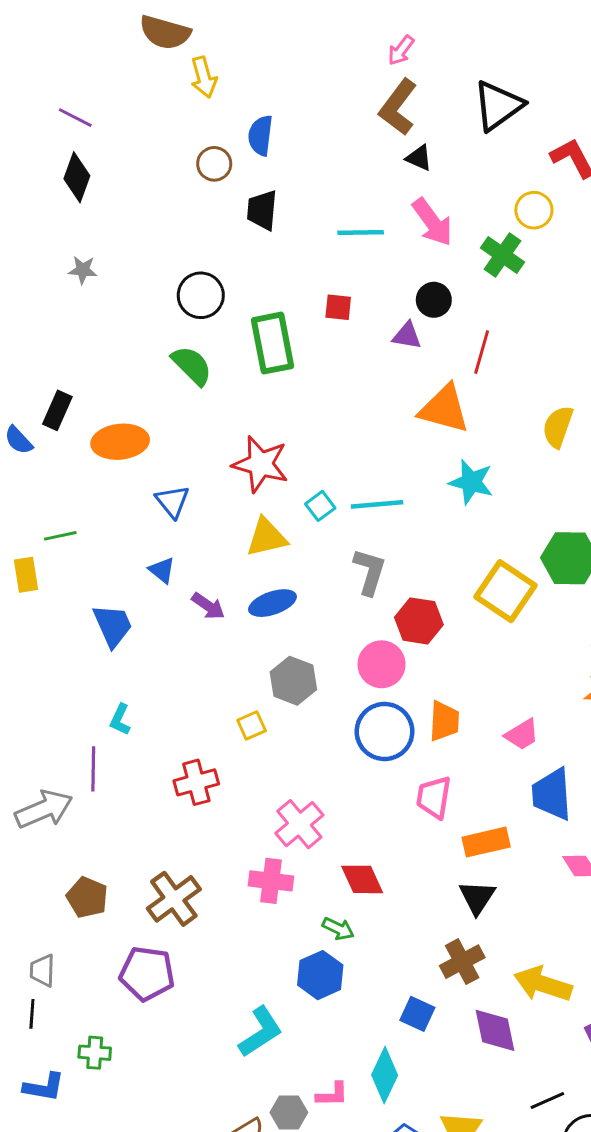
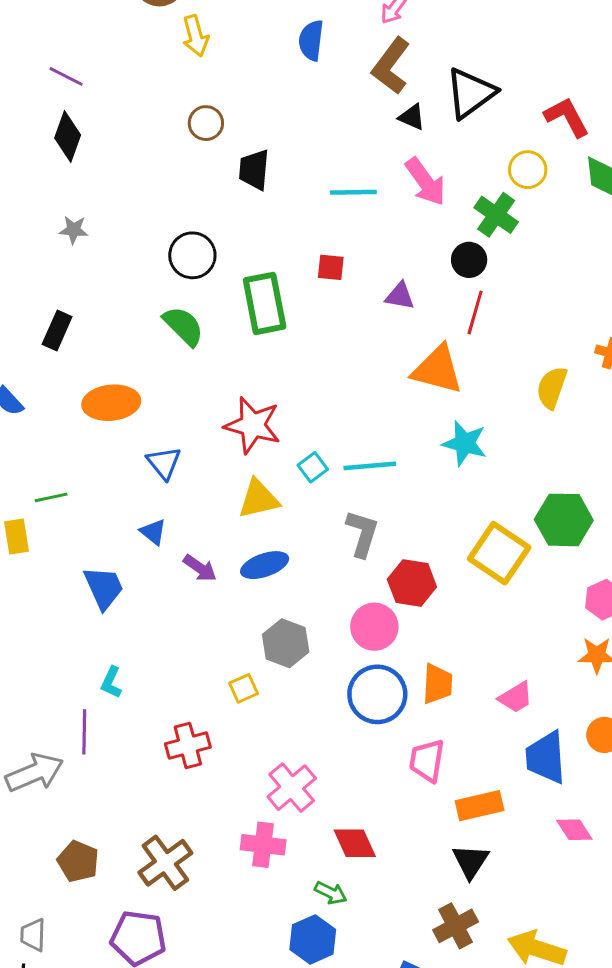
black triangle: (498, 106) -> (471, 93), moved
blue semicircle: (261, 135) -> (311, 40), moved
black circle: (434, 300) -> (469, 260), moved
black rectangle: (57, 410) -> (57, 331), moved

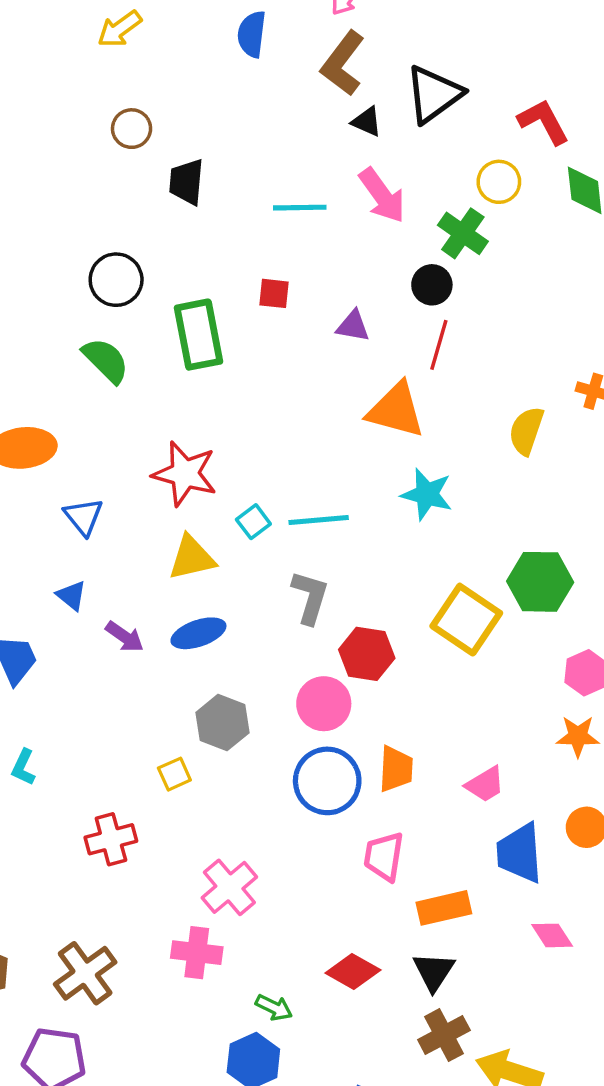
yellow arrow: (195, 36) -> (119, 29), turned 69
red diamond: (355, 843) -> (353, 971), moved, turned -36
brown cross: (456, 926) -> (444, 1035), moved

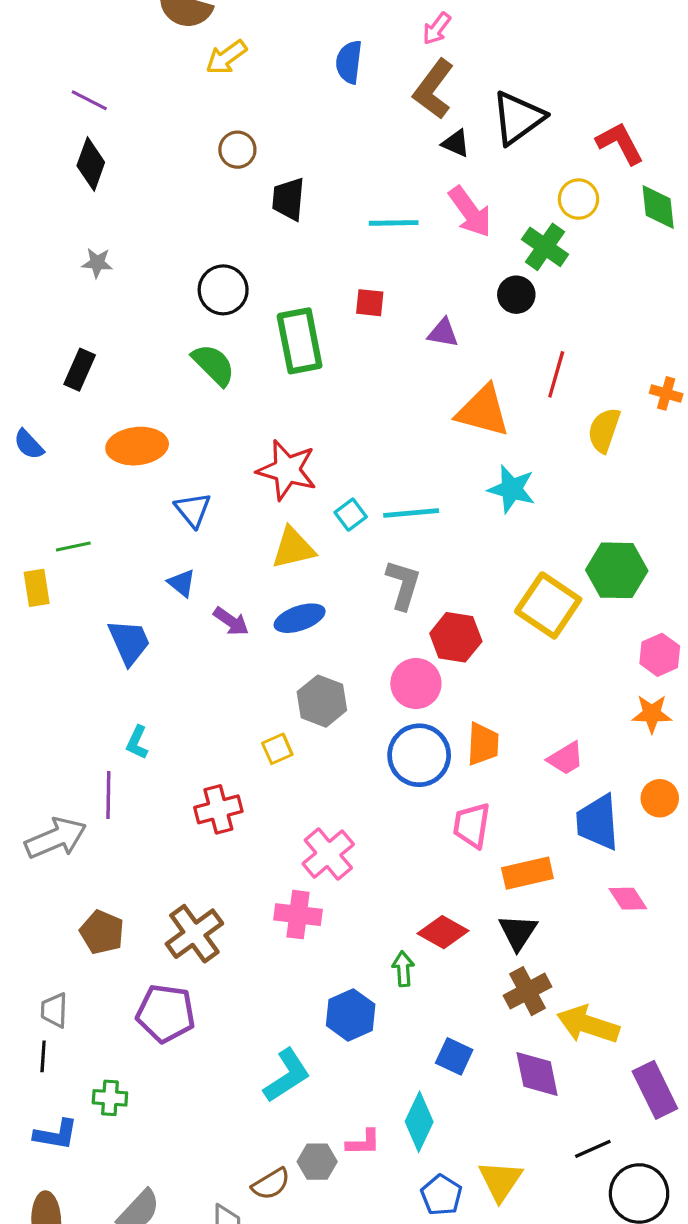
red line: (439, 345) -> (556, 374), moved
green arrow: (274, 1008) -> (403, 969), moved, turned -120

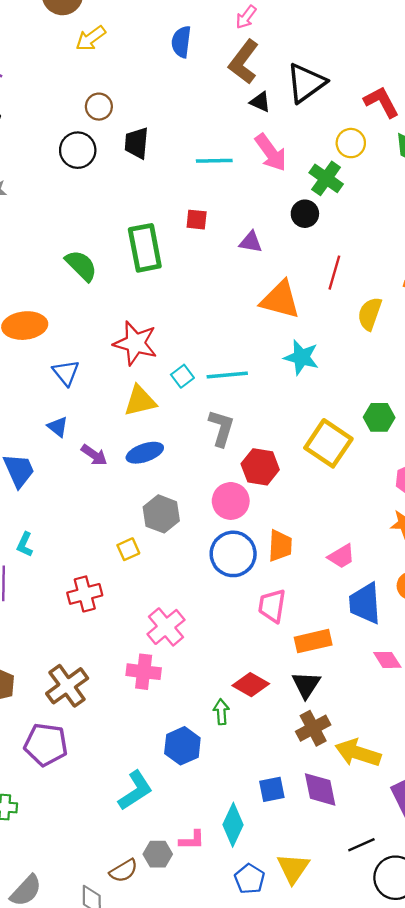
black circle: (223, 290) -> (78, 150), moved
green hexagon: (617, 570) -> (379, 417), size x0.7
blue square: (454, 1056) -> (272, 789), moved, turned -36

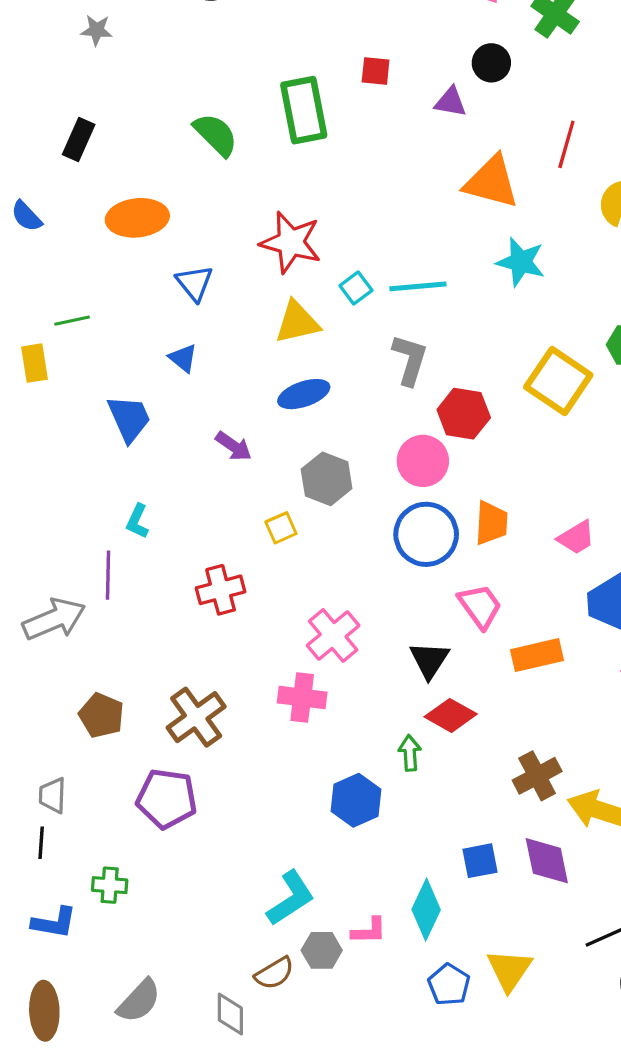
black circle: (305, 214) -> (491, 63), moved
purple arrow: (94, 455) -> (234, 446), moved
pink trapezoid: (272, 606) -> (480, 606), turned 135
black triangle: (306, 685) -> (429, 660), moved
cyan L-shape: (135, 791) -> (291, 898), moved

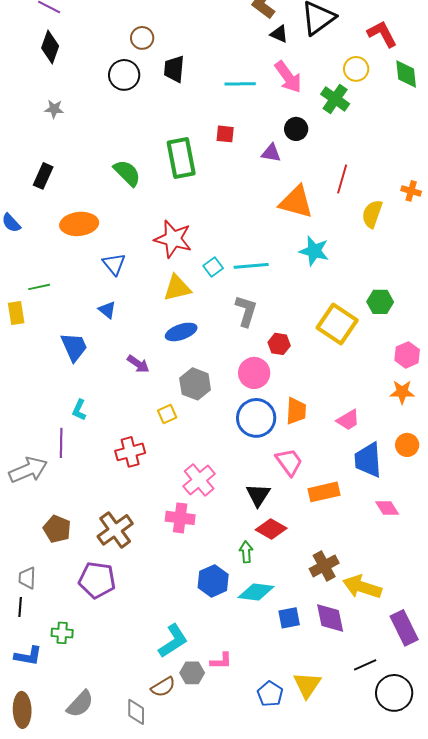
red hexagon: (464, 414) -> (279, 344), size x0.7
cyan diamond: (426, 910) -> (256, 592), moved, turned 72

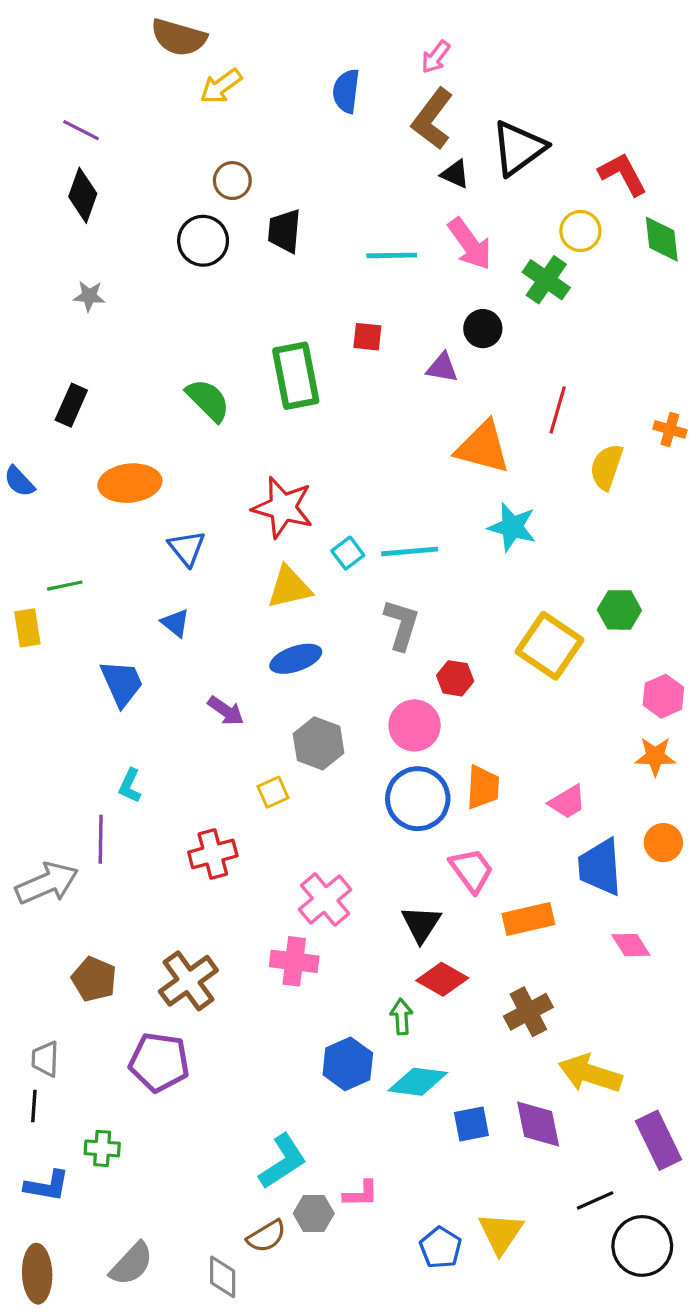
brown cross: (324, 566) -> (528, 1012), moved

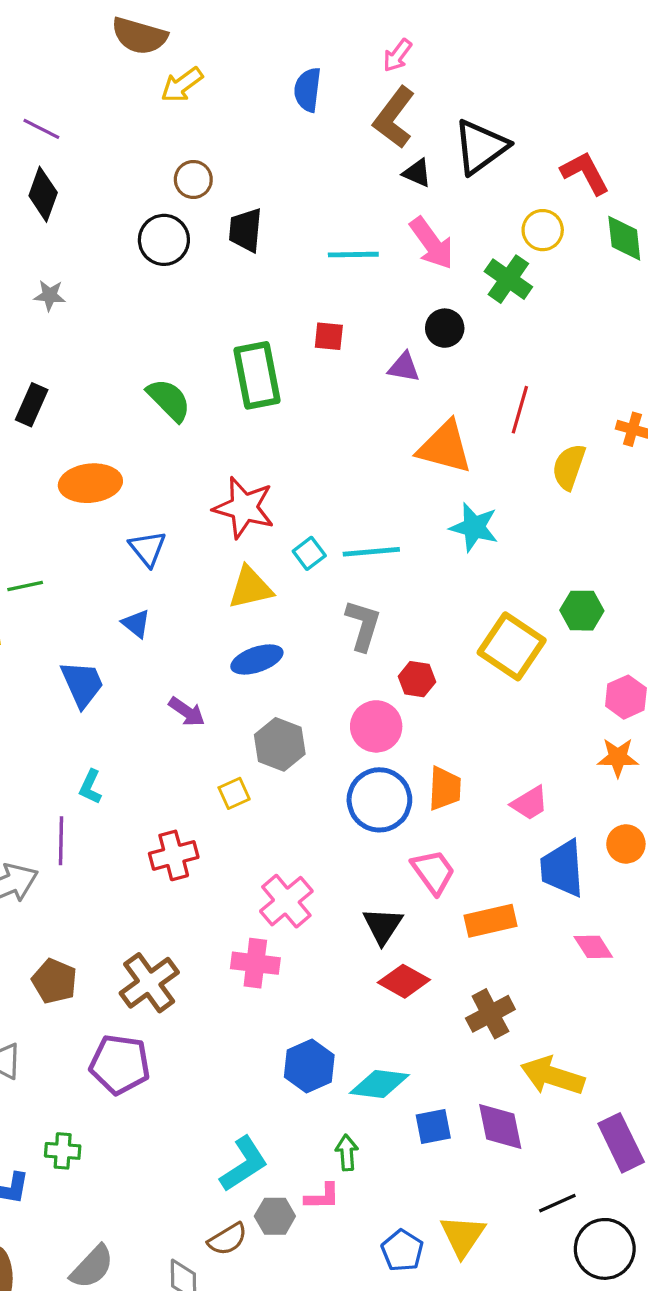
green arrow: (402, 1017) -> (347, 1153), moved

